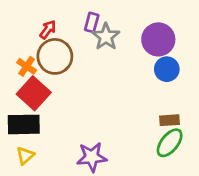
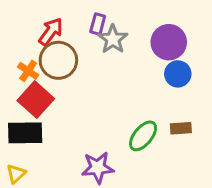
red arrow: (48, 30) -> (51, 32), size x1.4
green ellipse: (170, 143) -> (143, 136), moved
yellow triangle: (25, 156) -> (16, 174), moved

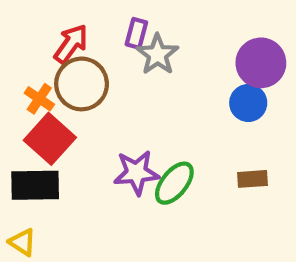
purple circle: (169, 42) -> (261, 63), moved
green ellipse: (143, 136) -> (174, 183), moved
purple star: (98, 168) -> (136, 173), moved
yellow triangle: (16, 174) -> (22, 242), turned -45

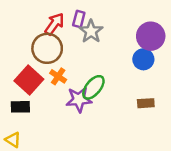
red arrow: (71, 44) -> (54, 24), moved
orange cross: (39, 99) -> (58, 76), moved
green ellipse: (174, 183) -> (93, 87), moved
black rectangle: (35, 185) -> (20, 107), size x0.7

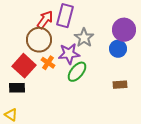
purple rectangle: (79, 19) -> (65, 16), size x1.6
gray star: (91, 31) -> (84, 38), moved
purple star: (79, 100) -> (69, 54), moved

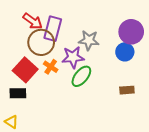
purple rectangle: (65, 16) -> (53, 29), moved
red arrow: (45, 20) -> (33, 21), moved, turned 90
gray star: (84, 38) -> (89, 40), turned -30

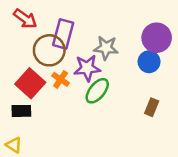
red arrow: (33, 21) -> (25, 19), moved
brown rectangle: (127, 90) -> (152, 107), turned -64

